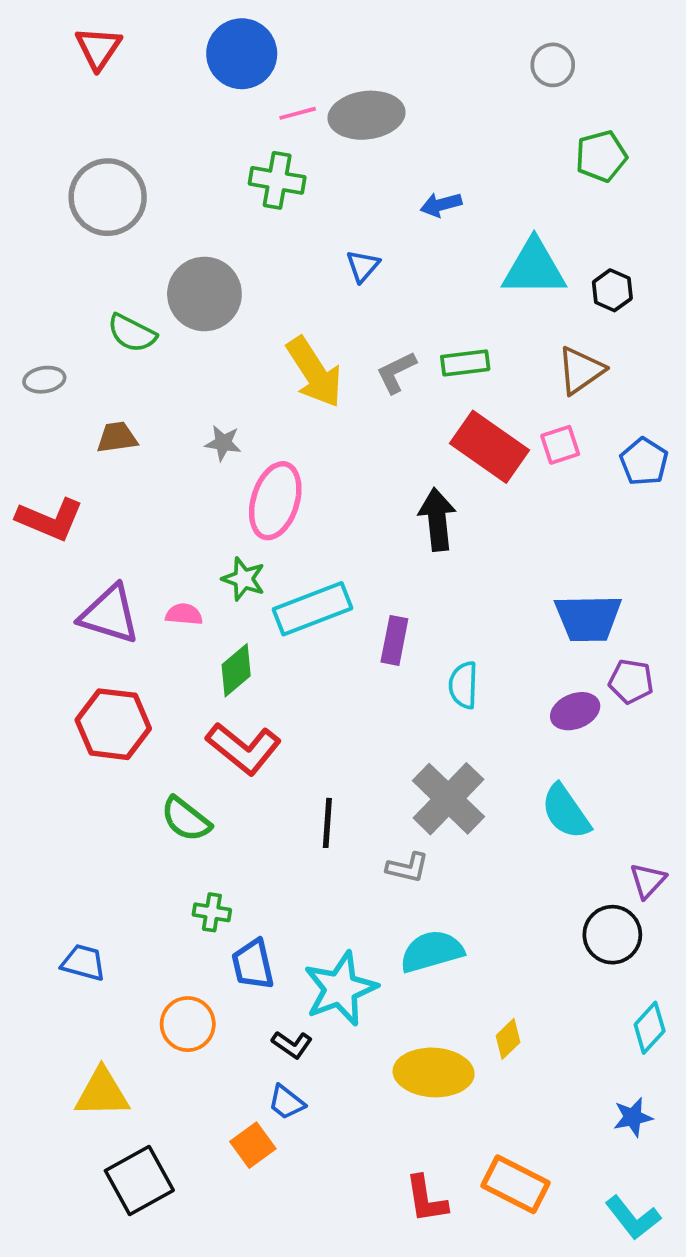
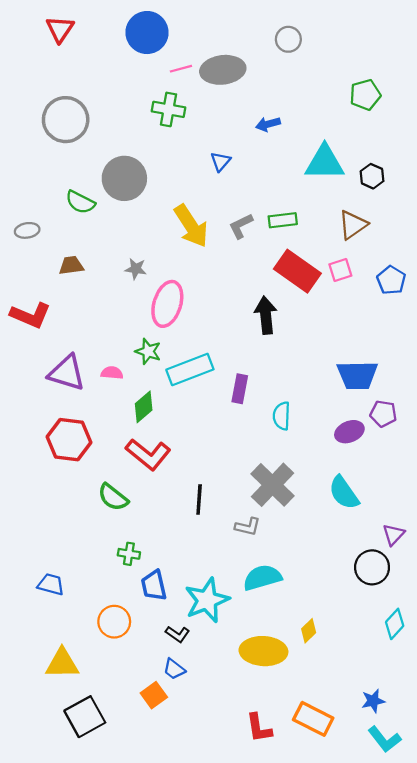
gray circle: (553, 65) -> (288, 39), moved
blue star: (633, 1117) -> (373, 701), moved

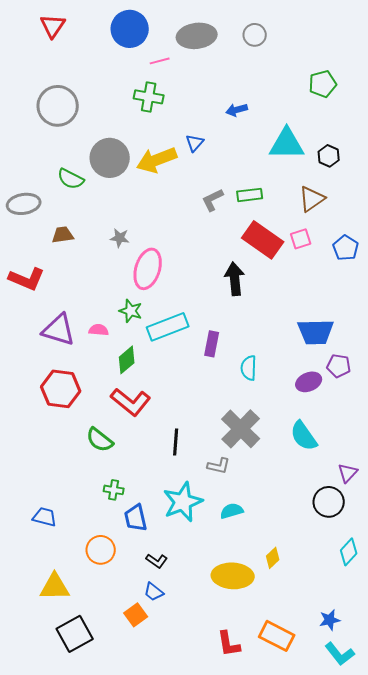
gray ellipse: (223, 70) -> (197, 36), moved
yellow arrow: (191, 226) -> (157, 160), moved, turned 102
gray ellipse: (27, 230) -> (24, 204), size x1.5
cyan semicircle: (262, 578) -> (232, 511), size x0.7
cyan star: (207, 600) -> (183, 502), moved

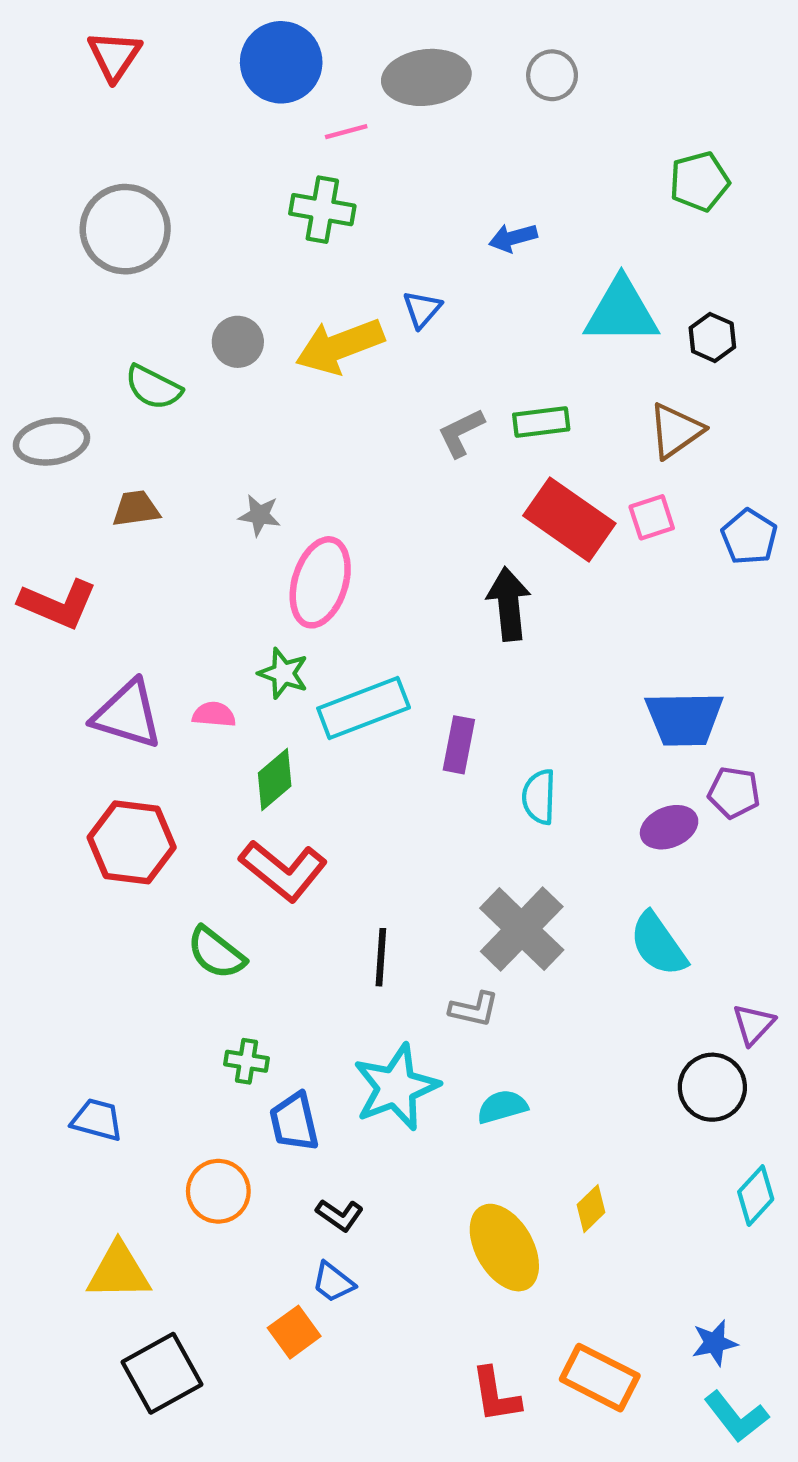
gray circle: (110, 158) -> (238, 342), size x0.6
yellow ellipse: (233, 576) -> (504, 1248), turned 57

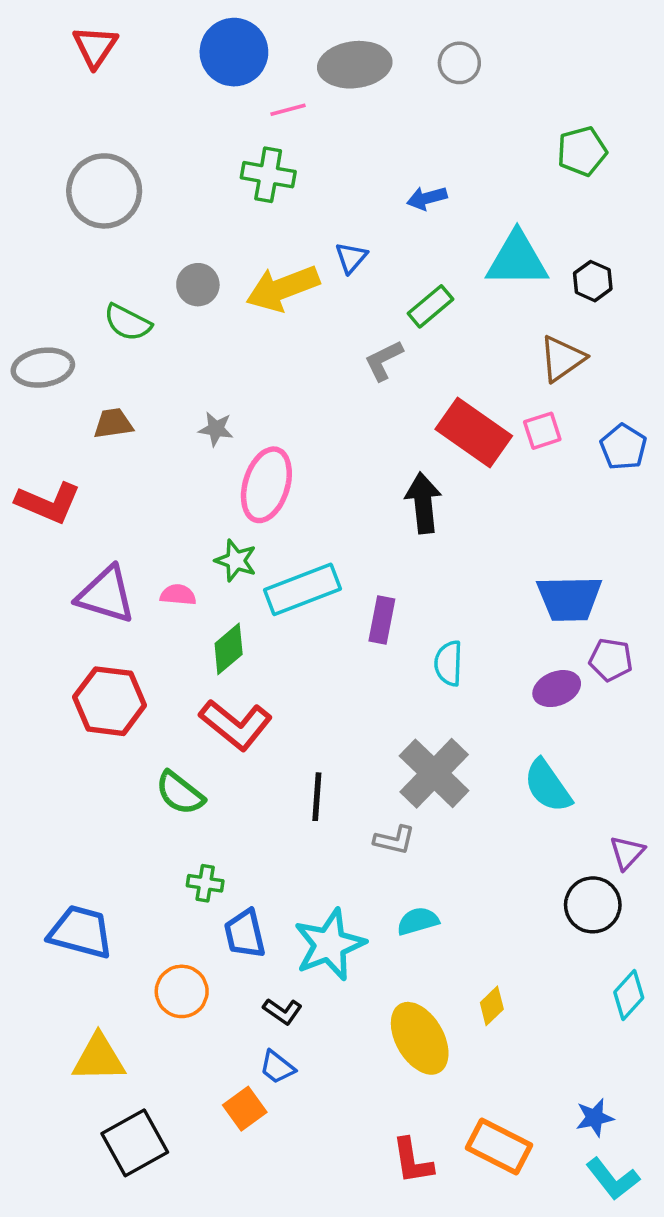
green rectangle: (541, 422) -> (430, 306), moved, turned -33
cyan star: (396, 1087) -> (330, 945), moved
blue trapezoid: (97, 1120) -> (81, 932), size x1.5

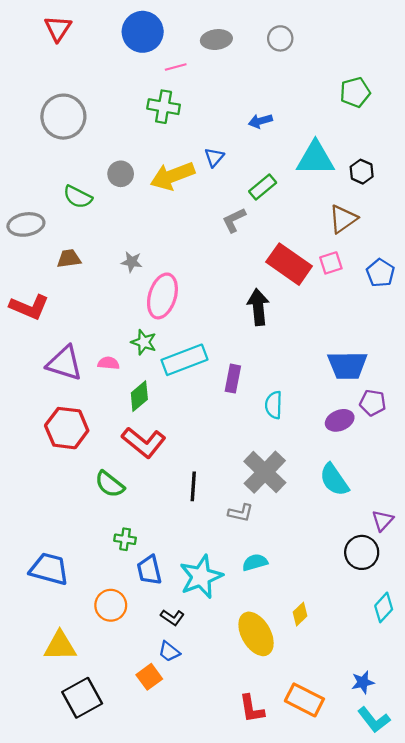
gray ellipse: (355, 65) -> (216, 40), size x0.7

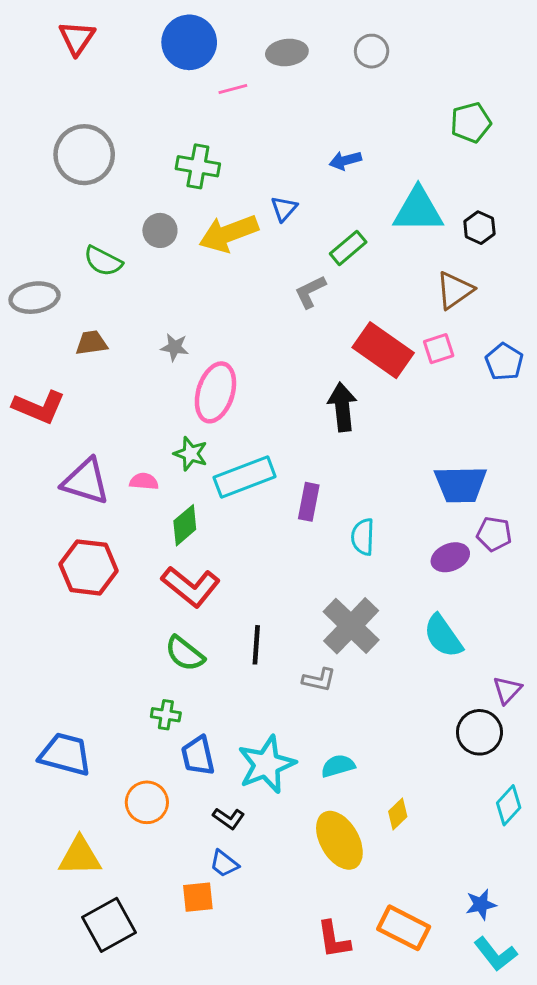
green cross: (164, 107) -> (198, 166), moved
green semicircle: (110, 484) -> (185, 654), moved
cyan semicircle: (255, 562) -> (338, 766), moved
orange square: (149, 677) -> (198, 897), turned 30

